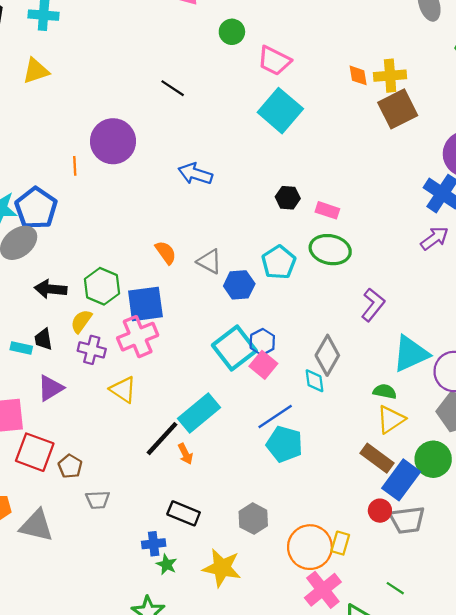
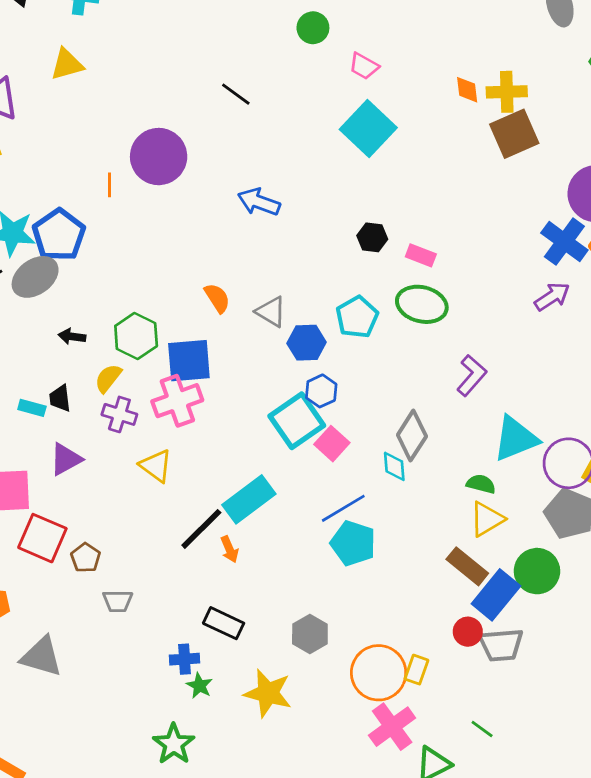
pink trapezoid: (274, 61) -> (364, 66), size x0.7
black arrow: (51, 289) -> (72, 336), size x0.7
blue hexagon: (262, 342) -> (321, 391), moved
gray triangle: (36, 526) -> (41, 657), moved

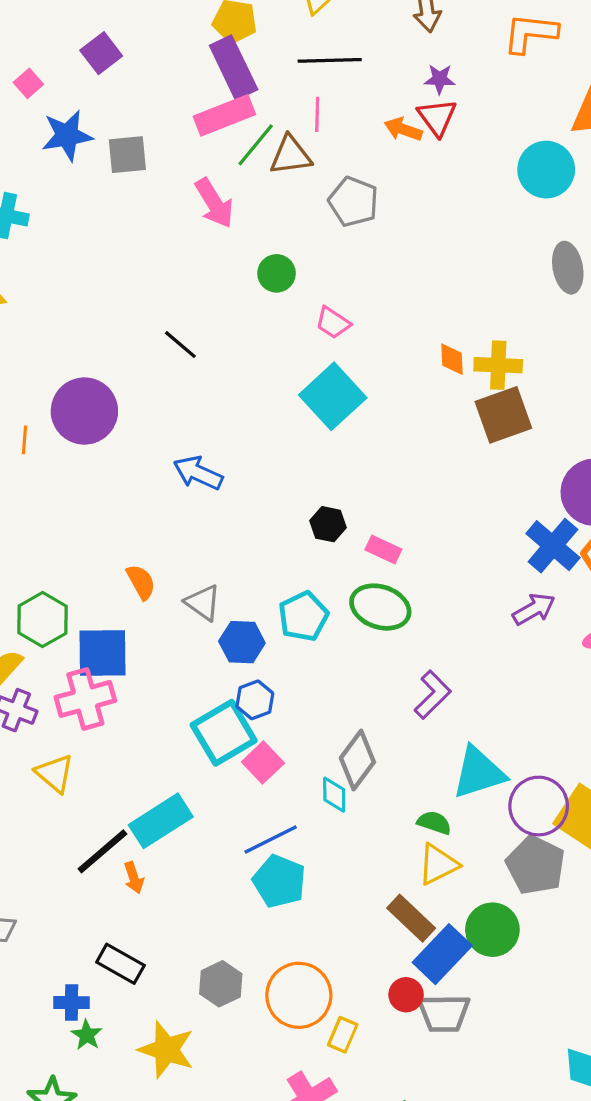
orange circle: (379, 673) -> (299, 995), moved

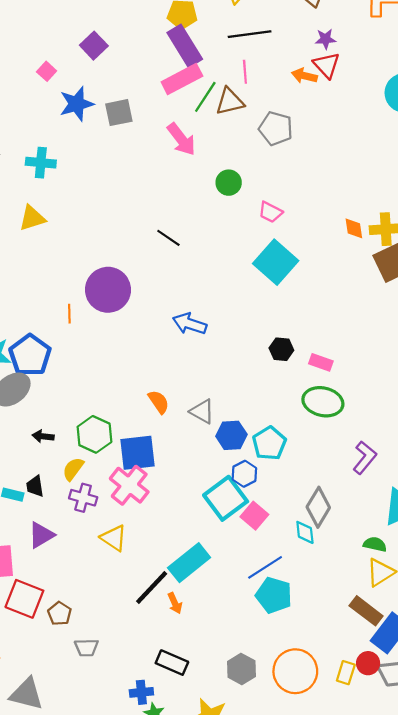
cyan pentagon: (303, 616) -> (269, 443), moved
pink cross: (85, 699) -> (129, 485), turned -30
yellow rectangle: (343, 1035) -> (346, 673), moved

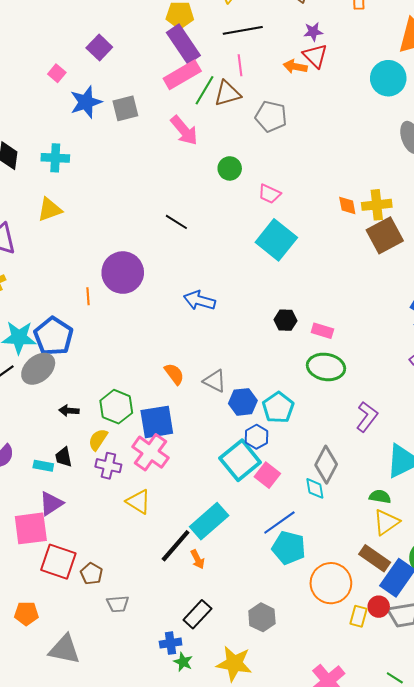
purple triangle: (41, 535) -> (51, 503), moved
black rectangle: (172, 663) -> (197, 614), turned -68
orange circle: (295, 671) -> (331, 583), moved

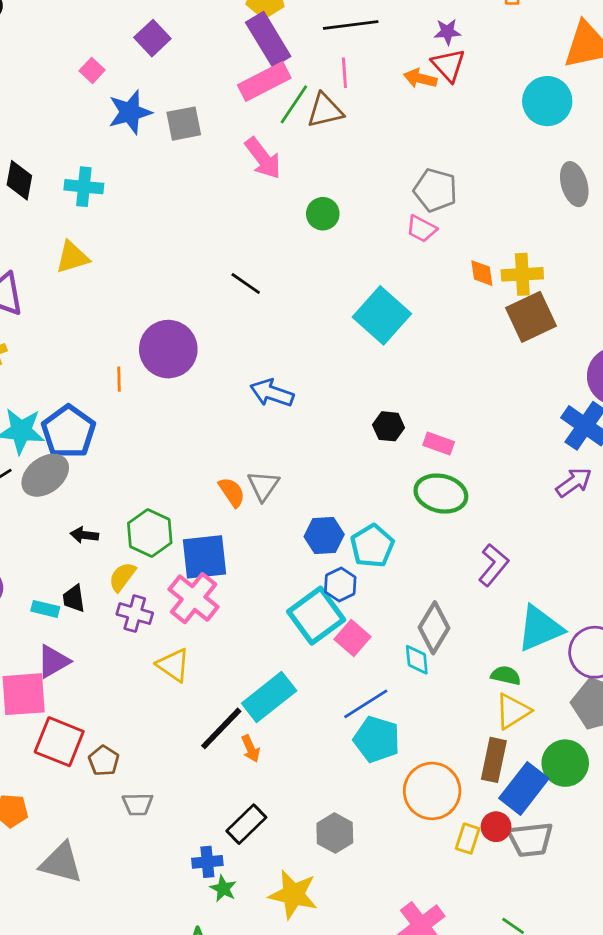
gray pentagon: (271, 116) -> (435, 190), moved
pink trapezoid: (270, 194) -> (421, 229), moved
gray triangle: (215, 381) -> (263, 486), moved, turned 35
brown rectangle: (375, 558) -> (494, 760), turned 64

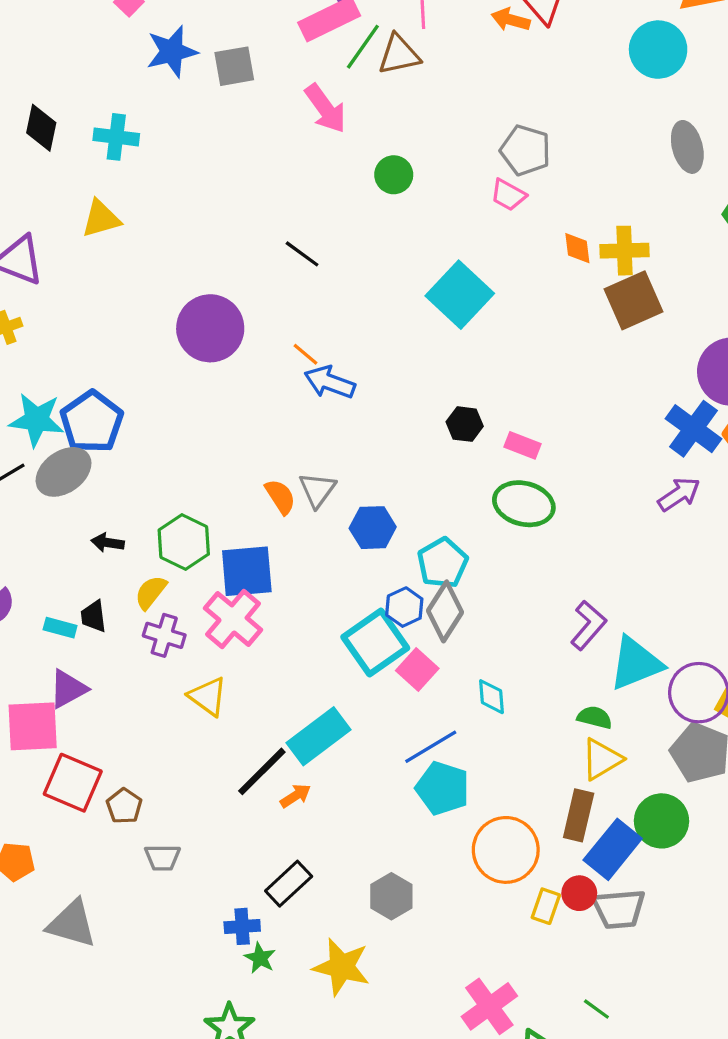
orange line: (119, 379) -> (306, 354), moved, turned -50
blue hexagon: (324, 536) -> (373, 528), moved
purple L-shape: (494, 565) -> (588, 625), moved
gray diamond: (434, 628) -> (445, 611), moved
orange arrow: (251, 749) -> (296, 796), turned -100

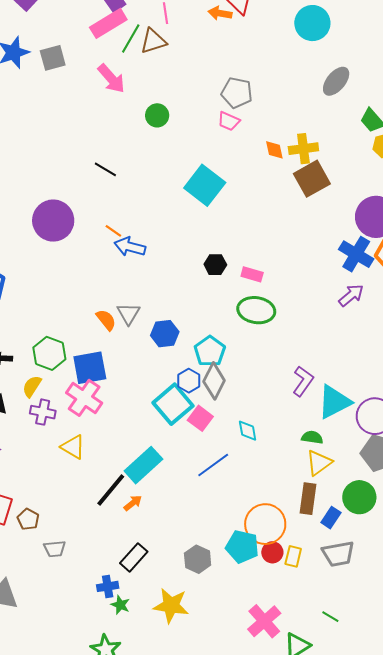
gray ellipse: (687, 147) -> (336, 81), turned 60
cyan pentagon: (443, 788) -> (242, 547), moved
blue rectangle: (613, 849) -> (331, 518), size x0.6
red circle: (579, 893) -> (272, 552), moved

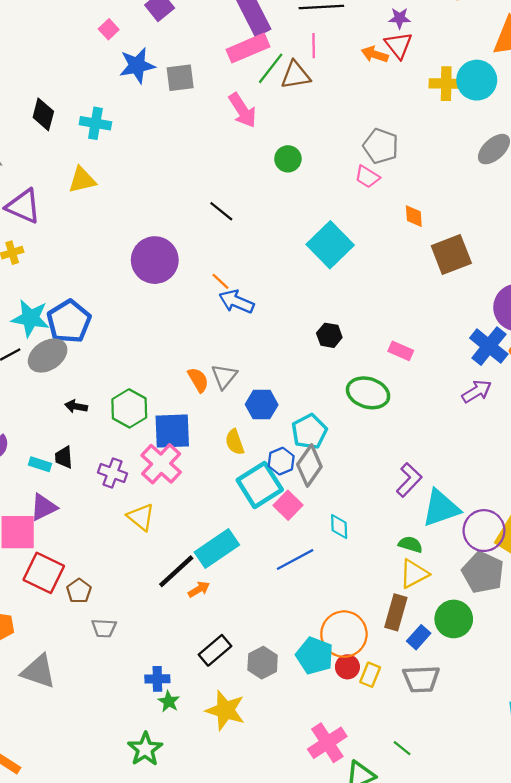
yellow cross: (303, 149) -> (446, 84), moved
pink rectangle: (252, 274) -> (401, 351), moved
yellow semicircle: (32, 386) -> (235, 442), moved, turned -60
black rectangle: (134, 557) -> (215, 650), moved

